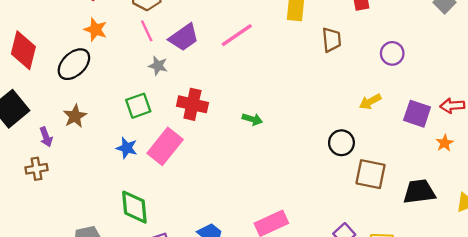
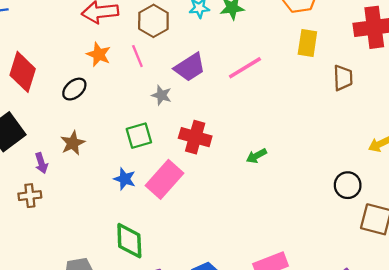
pink line: (147, 31) -> (137, 56), moved
black ellipse: (74, 64) -> (74, 89), size x0.7
green arrow: (252, 119) -> (256, 156), turned 132

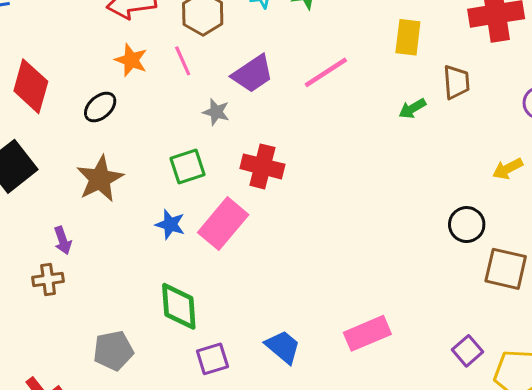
brown star: (73, 143) -> (100, 179), size x1.4
green arrow: (256, 156) -> (412, 109), moved
purple arrow: (41, 163) -> (63, 240), moved
brown cross: (30, 196) -> (48, 279), moved

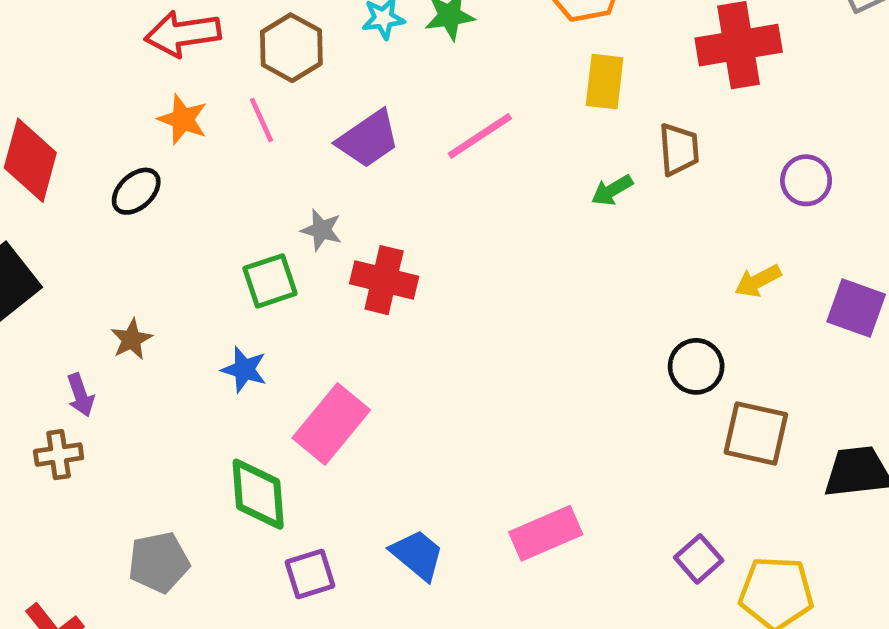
gray star: (216, 112) -> (321, 230), moved
brown star: (100, 179) -> (131, 339), moved, size x0.6
pink rectangle: (223, 224) -> (331, 424), moved

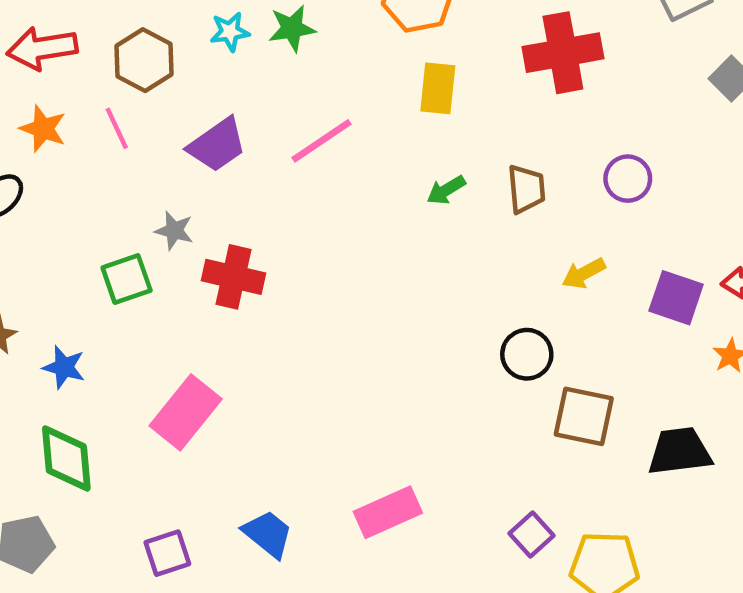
brown trapezoid: (679, 149) -> (526, 189), moved
blue star: (244, 370) -> (64, 367), moved
green diamond: (258, 494) -> (66, 458), moved

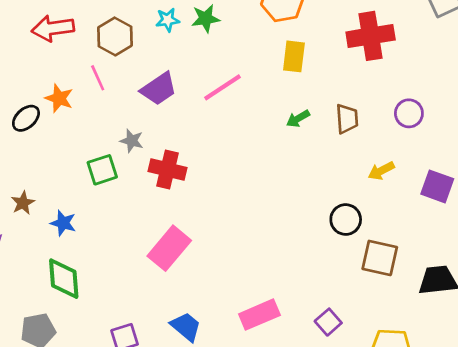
orange star: (43, 129) -> (59, 98), moved
pink rectangle: (186, 412) -> (169, 248), moved
purple square: (531, 535) -> (328, 322), moved

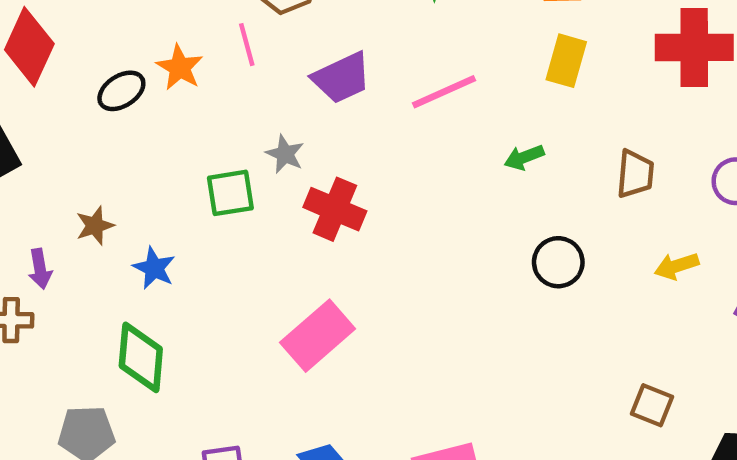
green arrow: (298, 119) -> (524, 157), moved
black circle: (346, 219) -> (558, 262), moved
brown square: (380, 258) -> (652, 405), size x0.7

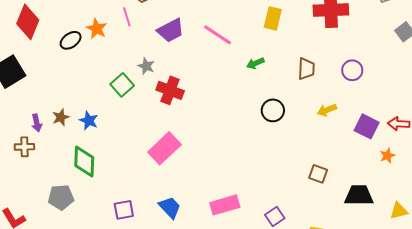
pink line: (444, 92) -> (218, 35), turned 60
green square: (230, 193) -> (122, 85), turned -30
brown star: (95, 226) -> (61, 117), moved

